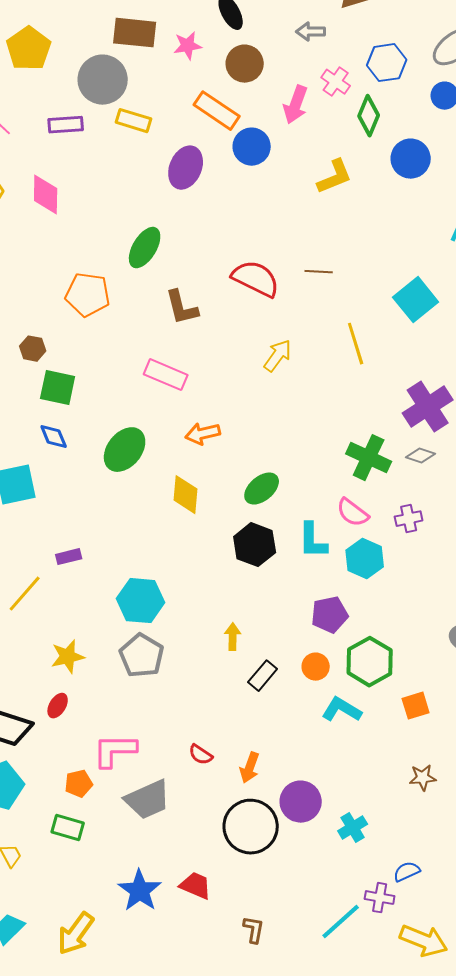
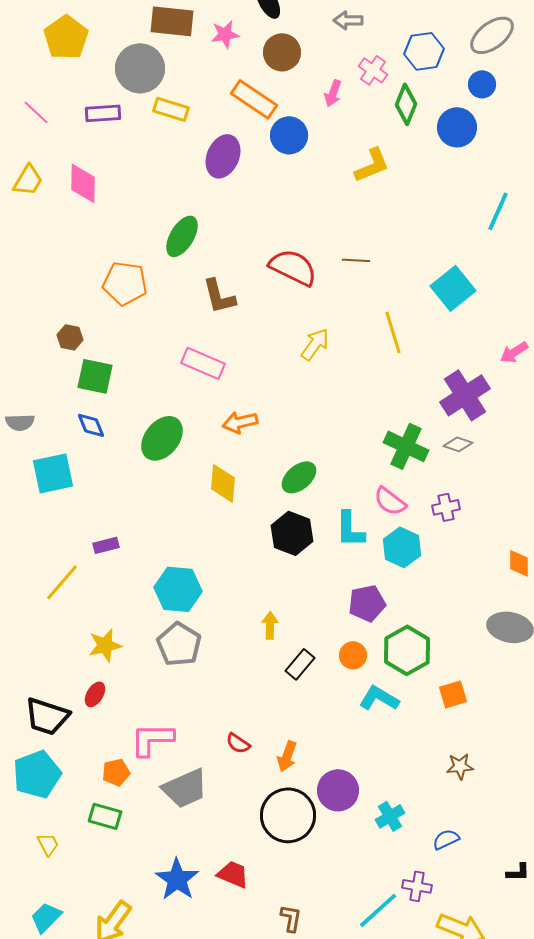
pink arrow: (296, 105) -> (333, 93), size x0.7
blue circle: (411, 159) -> (457, 127), moved
blue semicircle: (407, 872) -> (446, 839), moved

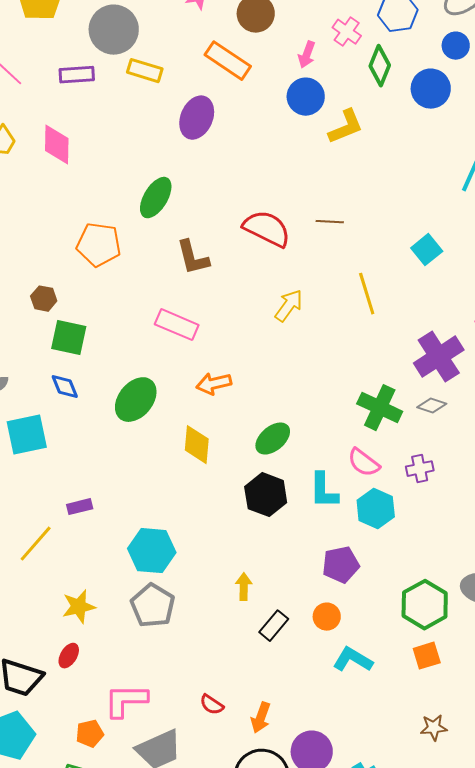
blue circle: (289, 135) -> (306, 97), moved
cyan square: (453, 288) -> (427, 250), size x0.7
green hexagon: (407, 650) -> (425, 605), moved

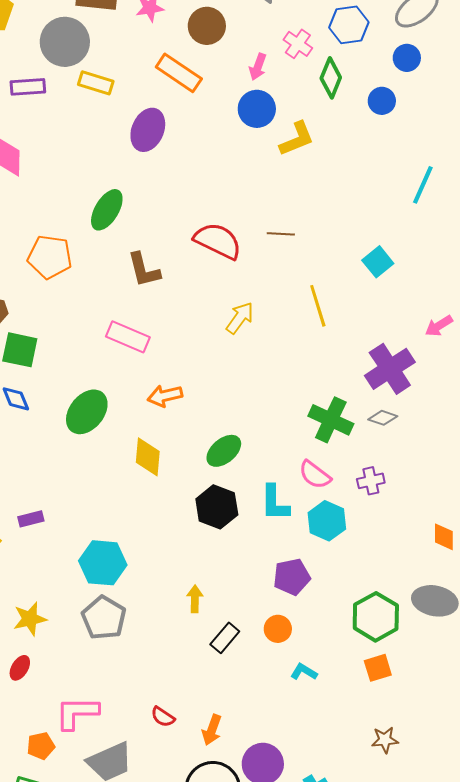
blue circle: (431, 89) -> (382, 101), size x0.7
cyan L-shape: (353, 660) -> (304, 672), size x0.7

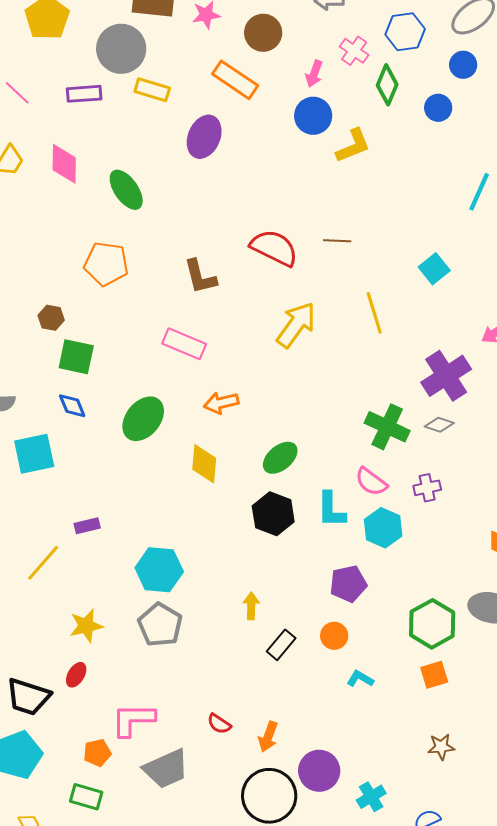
green ellipse: (107, 210) -> (126, 190), moved, turned -66
yellow arrow: (240, 318) -> (296, 325), size x1.4

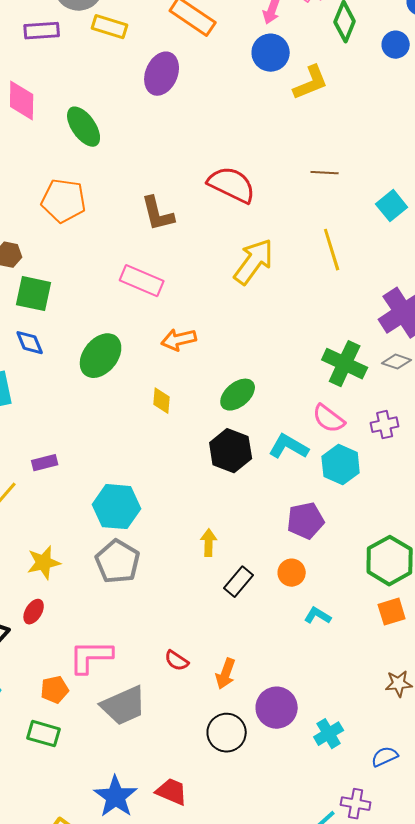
brown line: (337, 241) -> (325, 173), moved
yellow diamond: (204, 464) -> (162, 401), size x0.7
cyan L-shape: (331, 510) -> (289, 447), turned 120
black circle: (269, 796) -> (227, 733), size x0.7

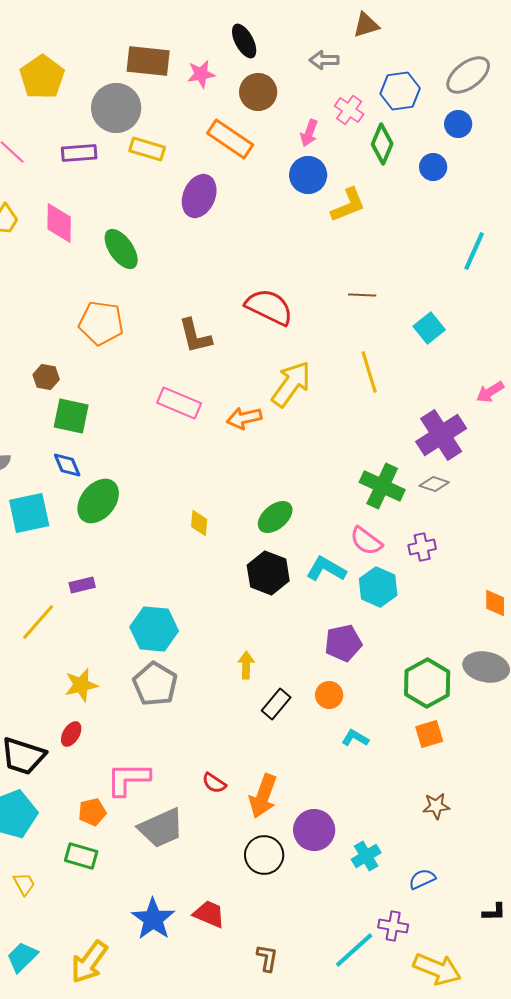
orange arrow: (179, 340) -> (244, 418), moved
green ellipse: (101, 356) -> (98, 501), moved
orange arrow: (226, 674) -> (263, 796), size x1.4

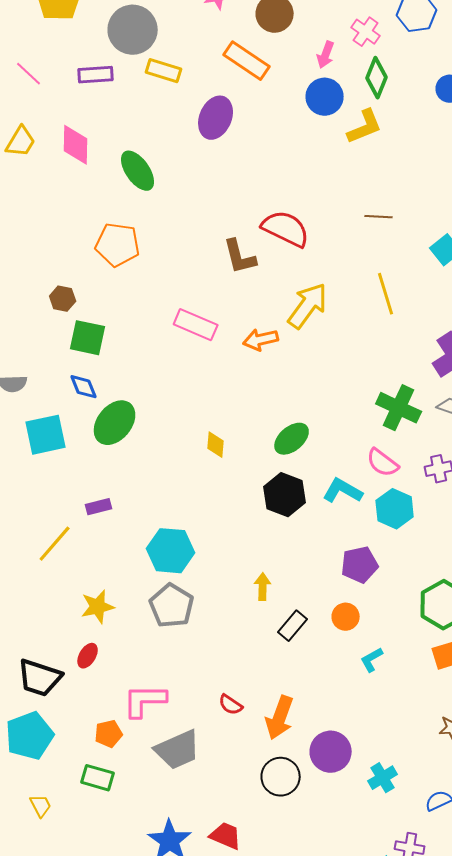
green diamond: (382, 144) -> (377, 78), moved
brown L-shape: (195, 336) -> (240, 257), moved
cyan L-shape: (355, 738) -> (372, 660), turned -60

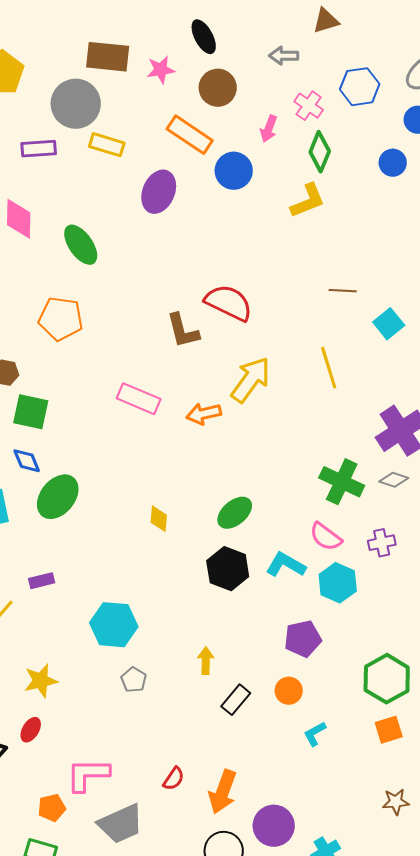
blue circle: (325, 97) -> (234, 171), moved
brown line: (379, 217) -> (343, 291), moved
gray pentagon: (172, 606) -> (134, 680), moved, size x0.6
red semicircle: (231, 705) -> (174, 779), turned -90

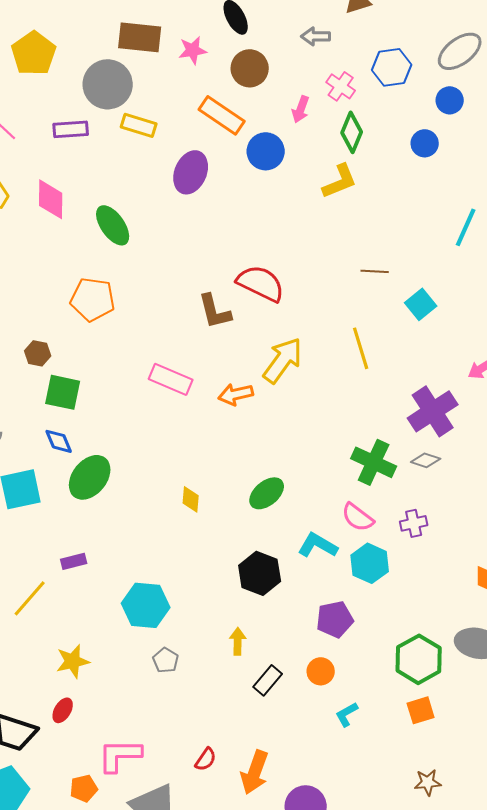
black hexagon: (228, 569) -> (260, 573), moved

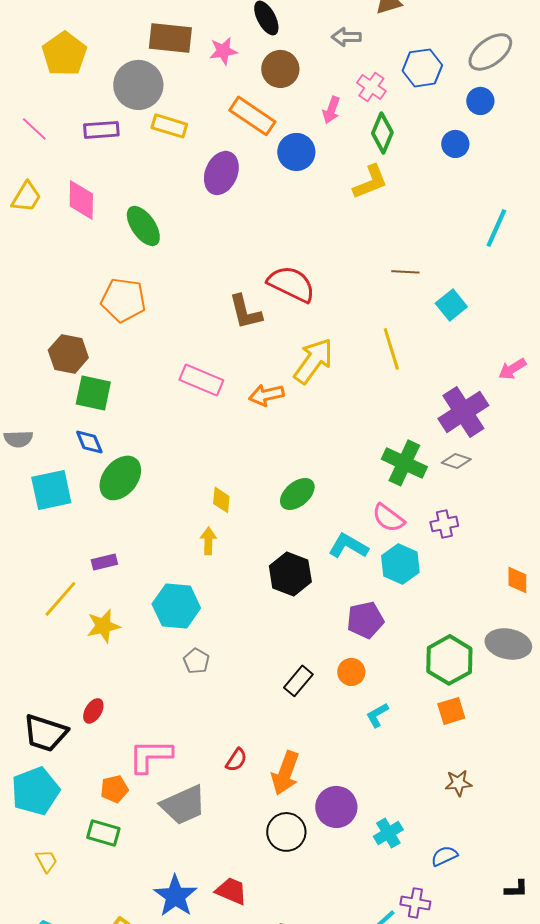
brown hexagon: (38, 353) -> (68, 354), size x1.5
yellow arrow: (238, 641) -> (208, 541), moved
yellow star: (73, 661) -> (103, 626), moved

